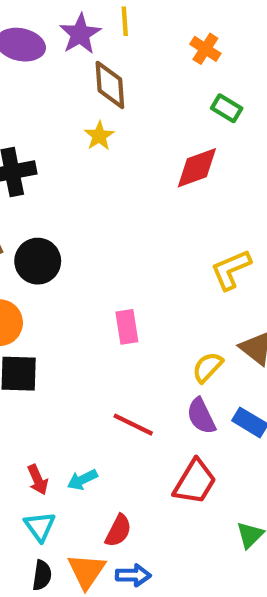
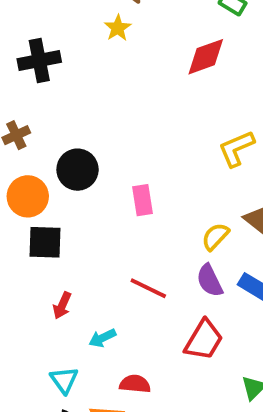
black circle: (38, 261) -> (78, 170), moved
red arrow: (38, 480) -> (62, 305), moved, turned 48
red semicircle: (118, 531) -> (135, 384), turned -112

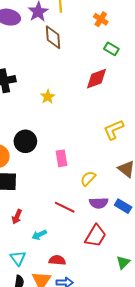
yellow star: (118, 28) -> (48, 97), moved
yellow semicircle: (215, 237) -> (88, 178), moved
purple semicircle: (210, 281) -> (99, 203), turned -66

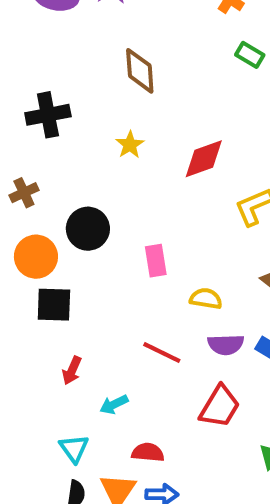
brown diamond: (53, 37) -> (140, 71), moved
red diamond: (97, 79) -> (204, 159), moved
yellow semicircle: (88, 178) -> (206, 299), turned 56

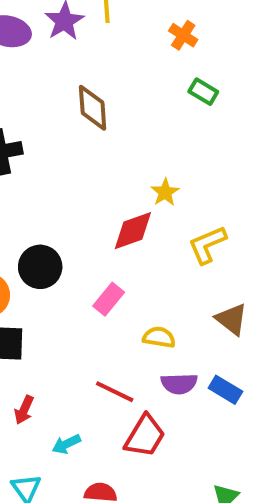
yellow star: (130, 145) -> (165, 192), moved
red diamond: (204, 159) -> (133, 231), moved
pink rectangle: (156, 261) -> (109, 299), turned 48
red trapezoid: (220, 406) -> (145, 436), moved

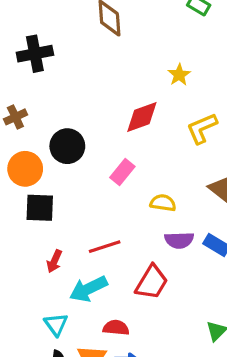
yellow star: (165, 192) -> (179, 75), moved
red line: (115, 392) -> (105, 247), moved, turned -44
cyan arrow: (66, 444) -> (88, 289), size x1.6

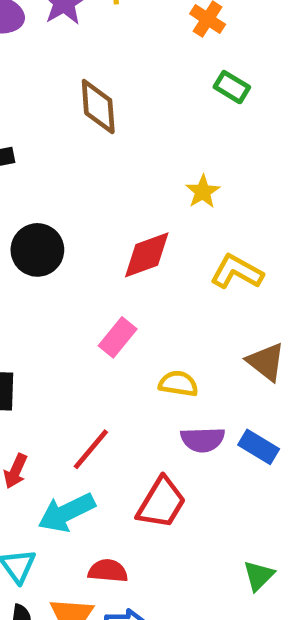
yellow L-shape: (202, 128) -> (237, 272), turned 52
black circle: (67, 146) -> (37, 250), moved
red line: (105, 247) -> (91, 449), turned -32

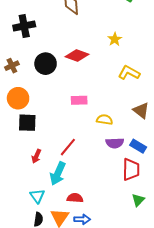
red diamond: (147, 255) -> (77, 55), moved, turned 40
pink rectangle: (118, 337) -> (79, 100), turned 49
red trapezoid: (161, 503) -> (131, 169), moved, turned -30
cyan arrow: (67, 512) -> (58, 174), turned -40

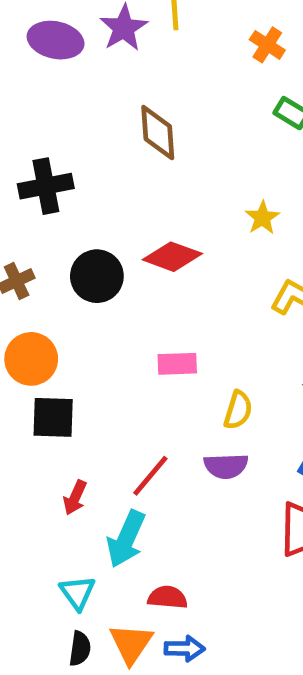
yellow semicircle: (105, 120) -> (238, 410), turned 98
purple semicircle: (115, 143) -> (226, 466), moved

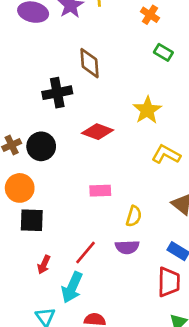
black cross: (46, 186) -> (57, 93), moved
yellow star: (262, 218) -> (147, 110), size x1.5
black circle: (97, 276) -> (41, 146), moved

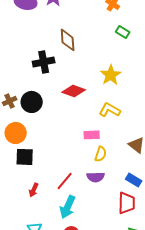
yellow L-shape: (166, 154) -> (110, 110), moved
pink rectangle: (100, 191) -> (92, 135), moved
cyan arrow: (72, 287) -> (68, 207), moved

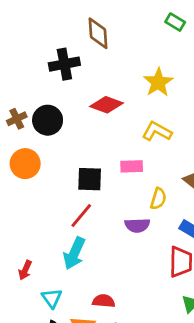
yellow semicircle: (101, 154) -> (158, 199), moved
black square: (25, 157) -> (90, 179), moved
red line: (65, 181) -> (81, 215), moved
red arrow: (34, 190) -> (25, 270), moved
cyan arrow: (68, 207) -> (74, 253), moved

